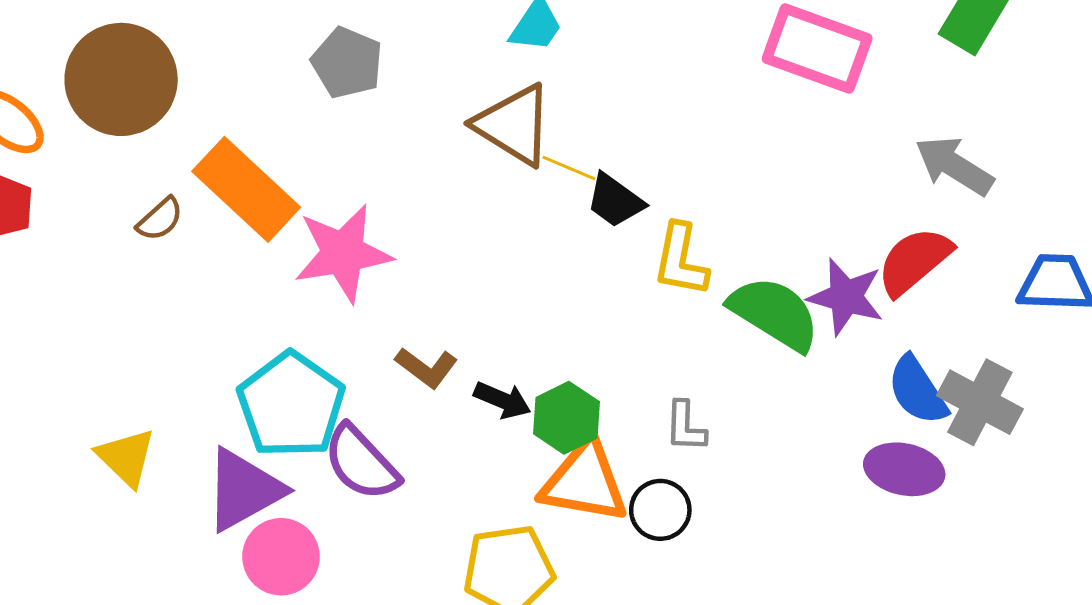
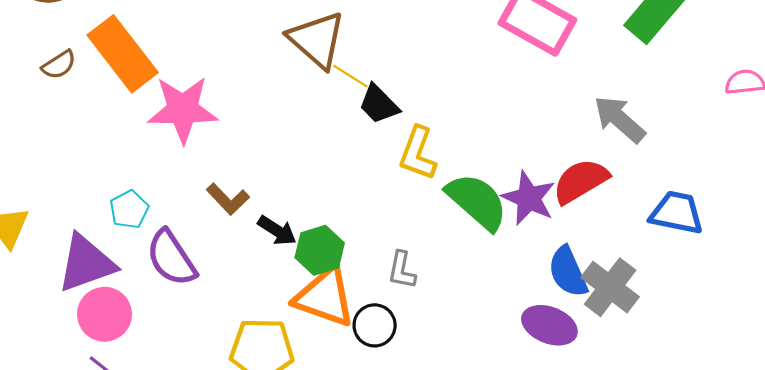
cyan pentagon: (291, 405) -> (129, 209), size x0.5

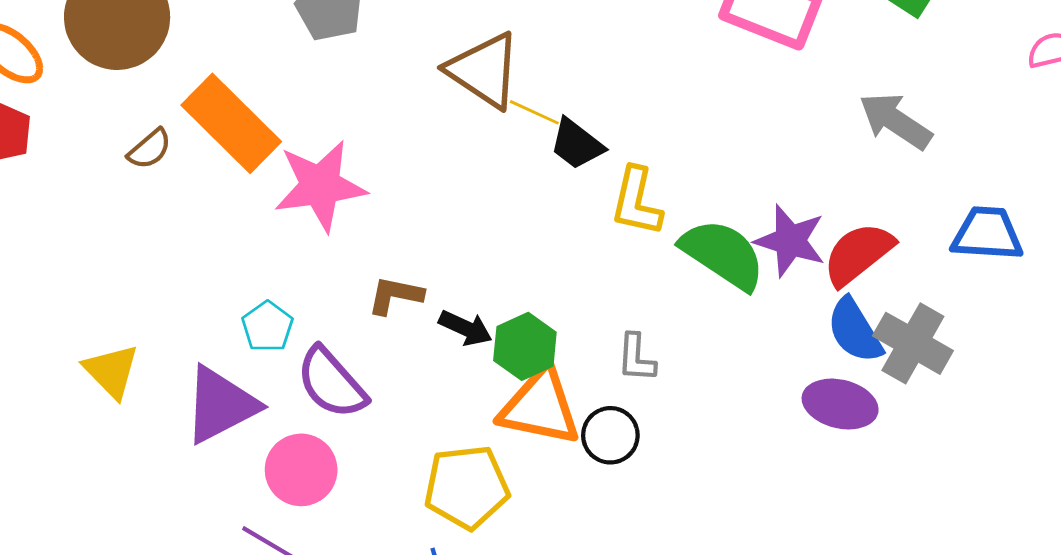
red semicircle: (581, 181) -> (858, 254), moved
brown L-shape: (228, 199) -> (395, 295), turned 153
pink circle: (104, 314) -> (301, 470), moved

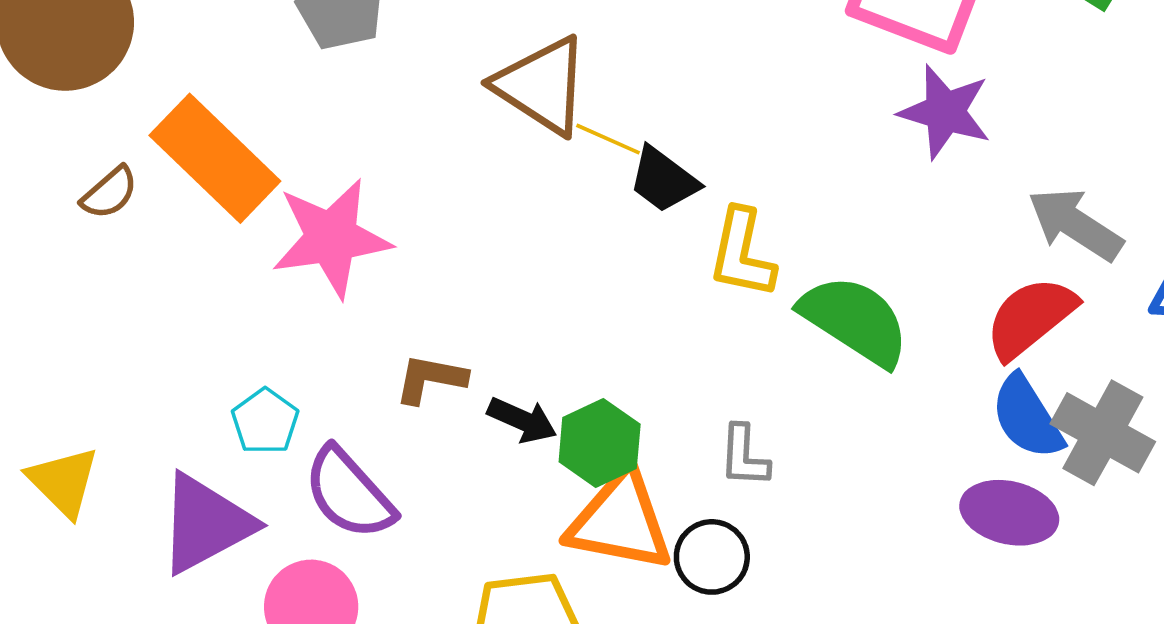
gray arrow: (895, 121) -> (1075, 224), moved
purple star: (790, 241) -> (945, 112), moved

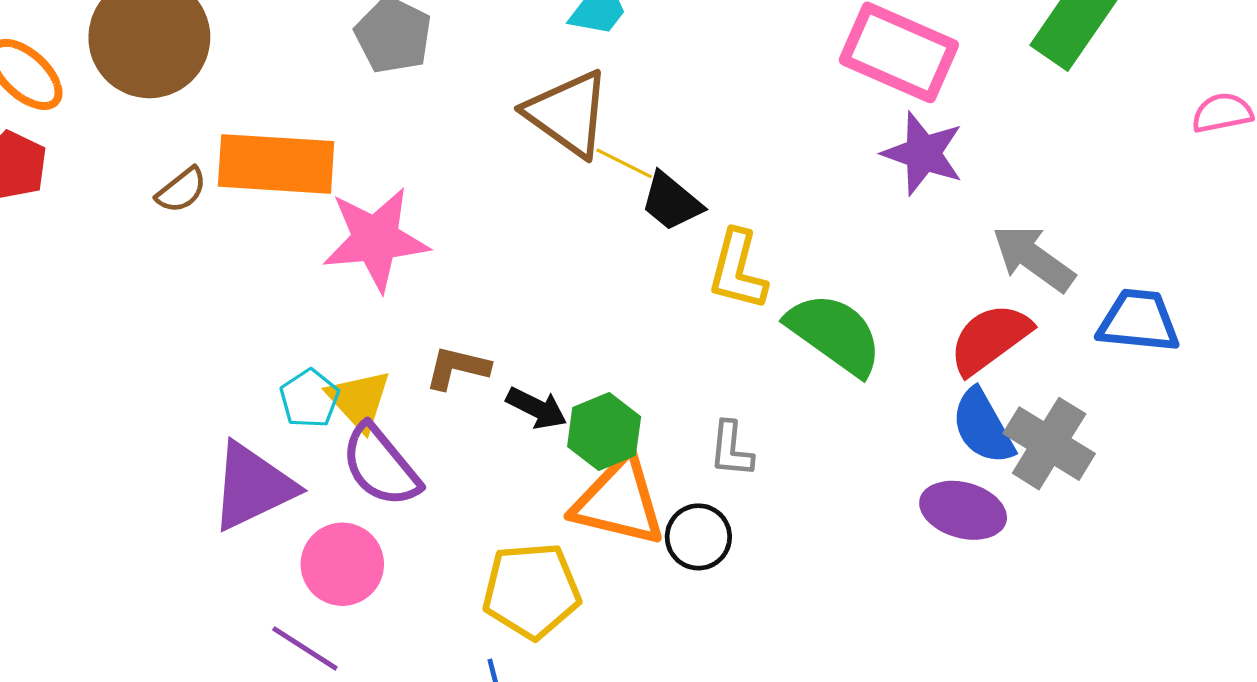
orange rectangle: (215, 158) -> (276, 164), turned -43
yellow triangle: (63, 482) -> (359, 400), moved

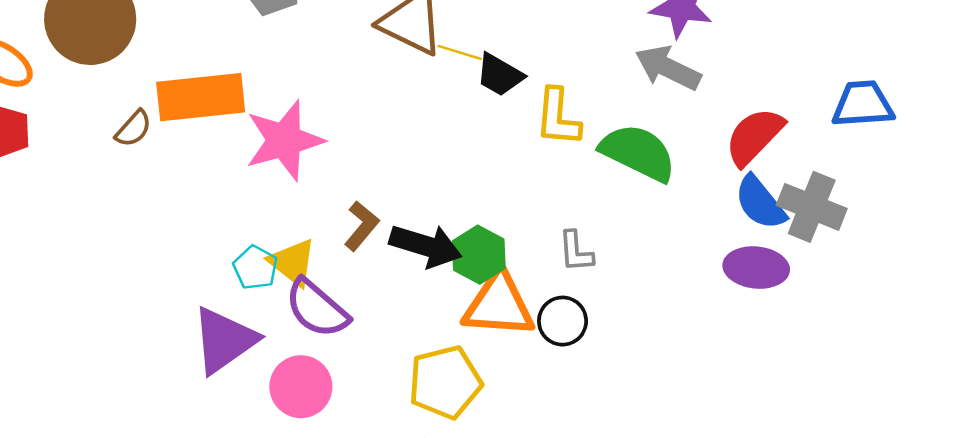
gray arrow: (1033, 258) -> (668, 68), moved
brown L-shape: (457, 368) -> (361, 226), turned 126
black arrow: (537, 408) -> (426, 246), size x1.5

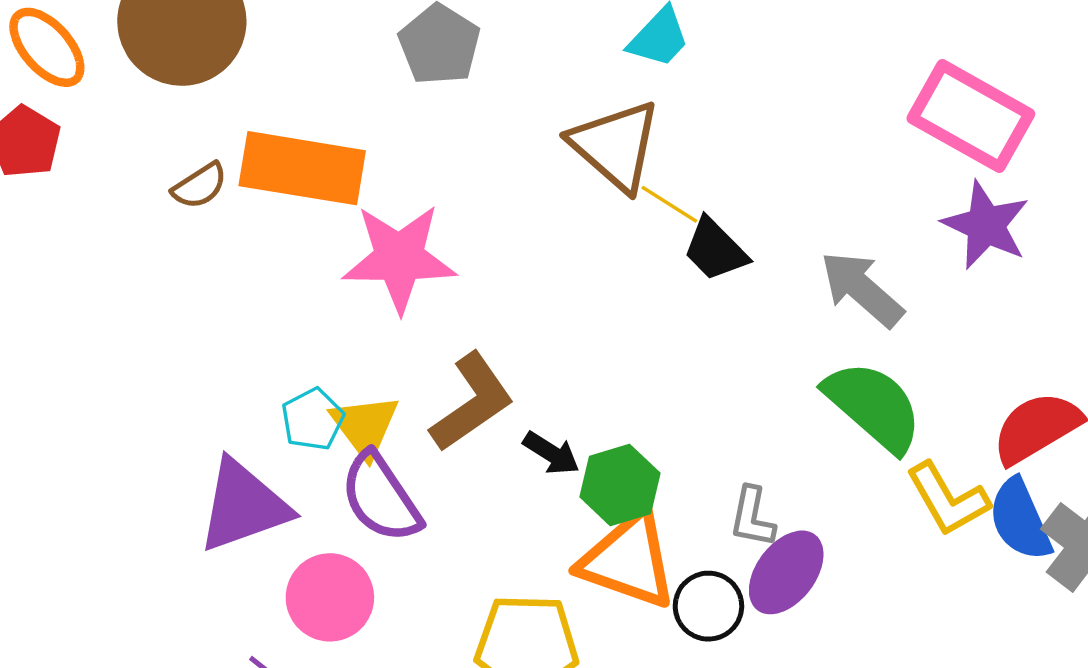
gray arrow: (668, 68) -> (862, 289), moved
yellow L-shape: (558, 117) -> (948, 499), moved, turned -50
brown L-shape: (361, 226) -> (472, 402), size x1.5
black arrow: (426, 246) -> (551, 453), size x0.6
purple ellipse: (756, 268) -> (786, 572), moved, turned -74

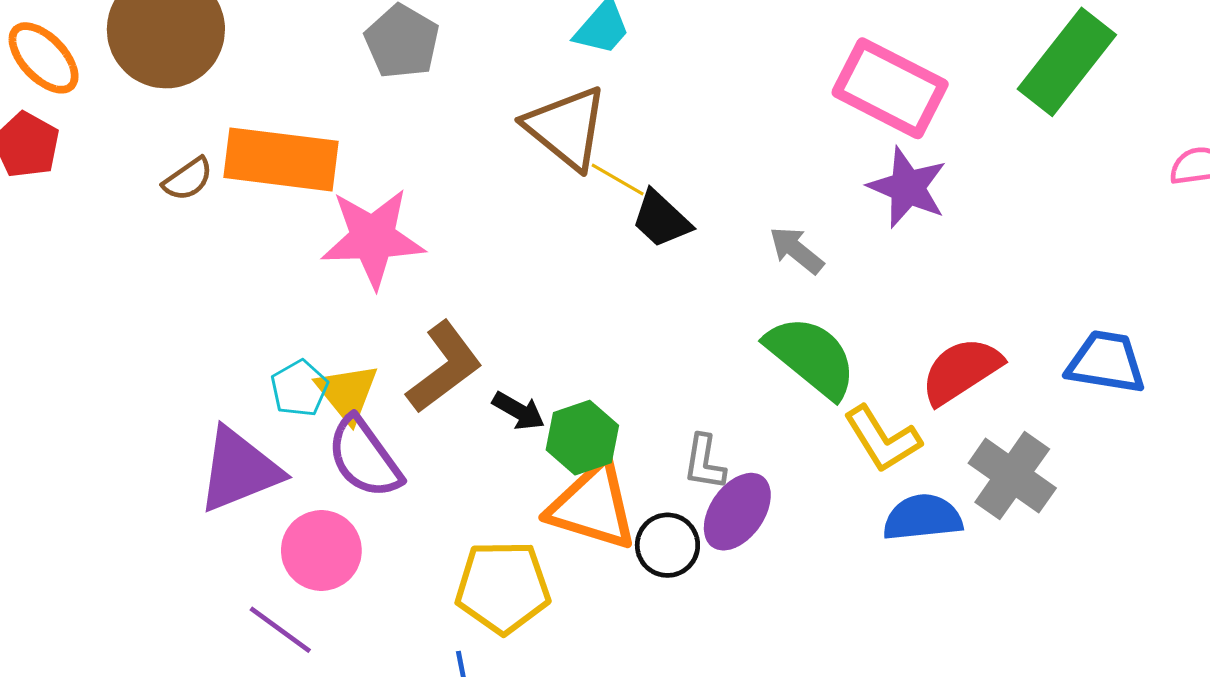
gray arrow: (862, 289) -> (796, 250), size x0.7
blue semicircle: (1020, 520) -> (923, 518), moved, turned 110

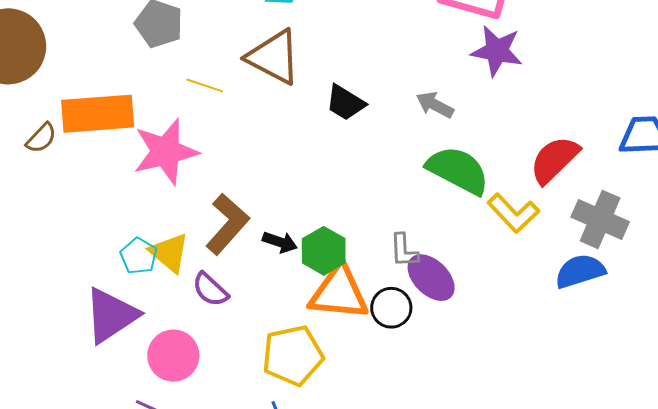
yellow line: (618, 179) -> (205, 85), moved
purple semicircle: (364, 457) -> (210, 290), moved, size x0.7
purple ellipse: (737, 512) -> (431, 278), turned -69
blue semicircle: (923, 518) -> (580, 271), moved

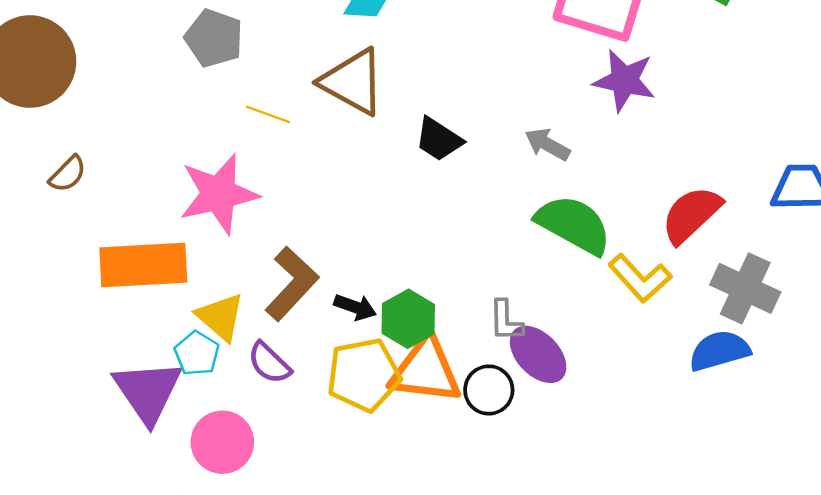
orange rectangle: (98, 114) -> (143, 265), moved
cyan pentagon: (139, 256) -> (197, 353), moved
purple triangle: (111, 315) -> (148, 391), turned -32
yellow pentagon: (293, 355) -> (364, 375), moved

